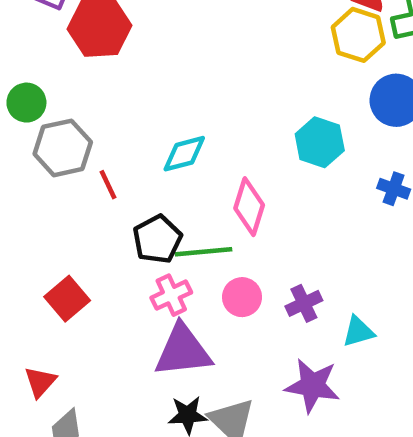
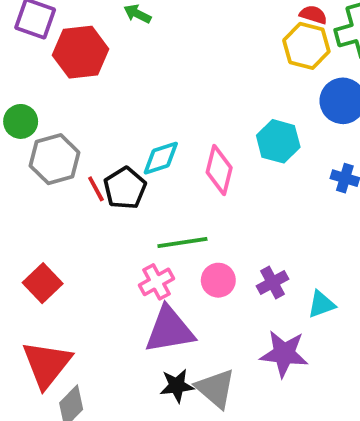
pink diamond: (249, 207) -> (219, 170), moved
black pentagon: (157, 239) -> (125, 188), moved
red square: (67, 299) -> (43, 283), moved
red triangle: (40, 382) -> (47, 364), size x1.8

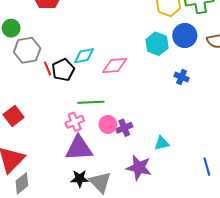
cyan hexagon: (278, 141) -> (157, 44), moved
pink diamond: (219, 170) -> (115, 65), turned 65
purple cross: (272, 283) -> (124, 128), moved

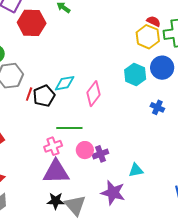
pink diamond: (115, 65) -> (94, 94), turned -50
red line: (48, 69) -> (29, 94), turned 40

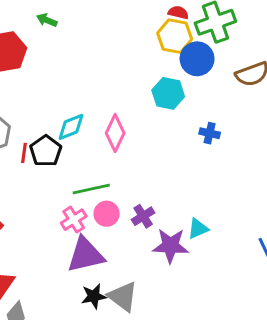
blue circle: (162, 68) -> (197, 59), moved
pink circle: (85, 150) -> (107, 214), moved
purple star: (113, 193) -> (170, 246), moved

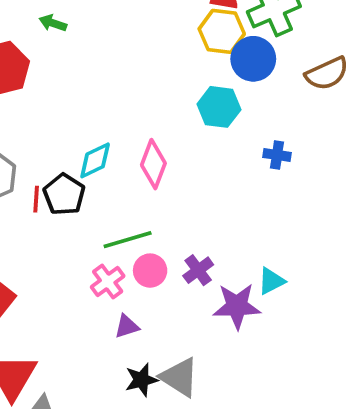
purple triangle: (86, 255) -> (127, 326), size x0.5

